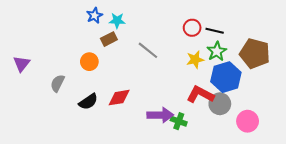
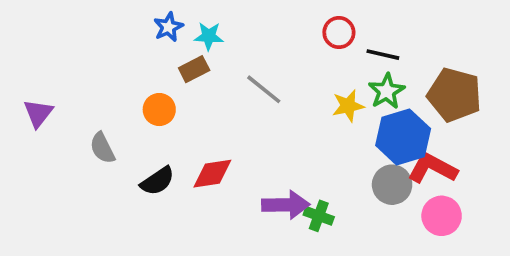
red circle: (192, 28) -> (339, 33), moved
gray semicircle: (58, 83) -> (102, 148), turned -54
red L-shape: (200, 95) -> (432, 168), moved

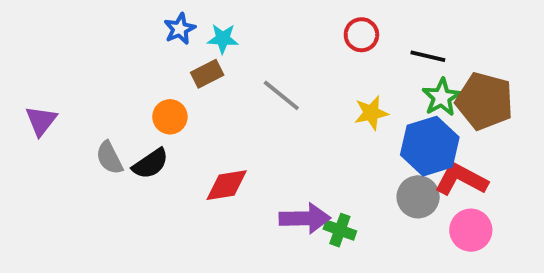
black line: (383, 55) -> (428, 56), moved
green star: (387, 91) -> (442, 97), moved
black semicircle: (157, 181) -> (150, 164), moved

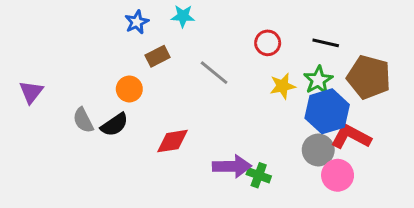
red circle: (361, 35) -> (268, 43), moved
cyan star: (223, 39) -> (183, 16), moved
green star: (442, 97) -> (318, 80), moved
pink circle: (471, 230) -> (338, 175), moved

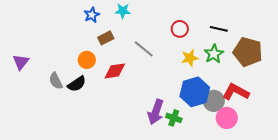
blue hexagon: (327, 111) -> (195, 92), moved
red diamond: (172, 141) -> (115, 71), moved
purple arrow: (232, 166) -> (156, 112), turned 110

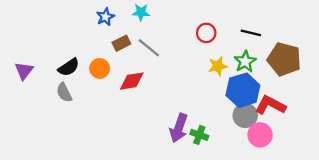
gray line: (144, 49) -> (149, 48), moved
black semicircle: (77, 84) -> (69, 67), moved
blue hexagon: (195, 92) -> (243, 90), moved

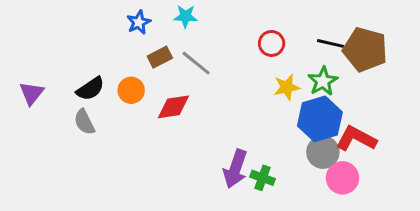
brown pentagon: (284, 59) -> (365, 50), moved

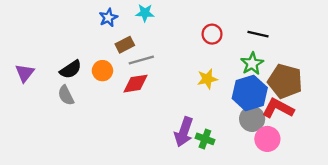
brown pentagon: (365, 50) -> (285, 81), moved
gray line: (196, 63) -> (141, 60), moved, turned -55
yellow star: (287, 87) -> (207, 79), moved

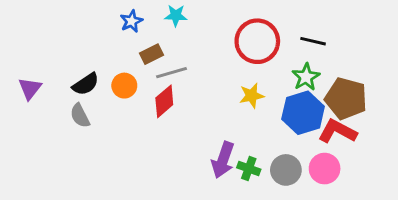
red circle: (212, 34) -> (257, 41), size x1.8
red diamond: (135, 84) -> (164, 101), turned -32
gray circle: (252, 119) -> (286, 170), moved

